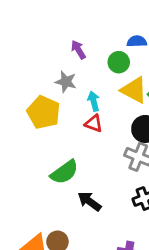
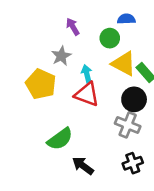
gray star: (66, 82) -> (61, 56), turned 30
red triangle: (94, 123) -> (87, 94), size x1.5

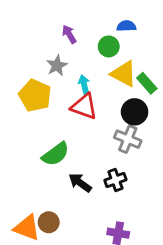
black cross: (133, 163) -> (115, 180), moved

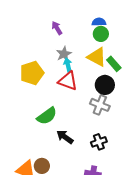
green circle: (109, 46) -> (101, 34), moved
gray star: (57, 66) -> (64, 54), moved
yellow pentagon: (35, 96) -> (32, 73), turned 30
black cross: (115, 180) -> (99, 142), moved

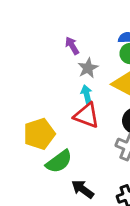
gray star: (64, 54) -> (88, 68), moved
yellow pentagon: (32, 73) -> (39, 134), moved

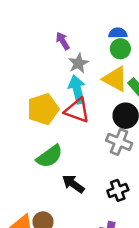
cyan arrow: (87, 94) -> (77, 89), size x1.5
yellow pentagon: (39, 134) -> (43, 109), moved

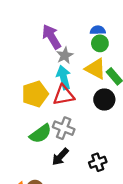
purple arrow: (63, 41) -> (52, 37), size x1.6
red triangle: (77, 110) -> (64, 95), turned -30
gray cross: (119, 142) -> (64, 128), moved
black arrow: (73, 184) -> (60, 157), turned -84

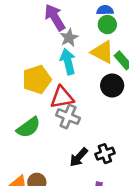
red triangle: (64, 95) -> (62, 97), moved
green semicircle: (40, 134) -> (28, 127), moved
black arrow: (60, 157) -> (79, 157), moved

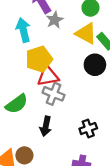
cyan arrow: (68, 62) -> (23, 30), moved
yellow pentagon: (37, 80) -> (39, 59), moved
black arrow: (79, 157) -> (46, 126), moved, turned -30

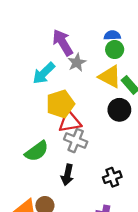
cyan arrow: (23, 30) -> (44, 73), turned -120

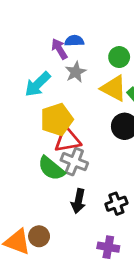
blue semicircle: (112, 35) -> (74, 41), moved
purple arrow: (63, 42) -> (59, 49), size x0.7
green semicircle: (37, 151) -> (51, 168), moved, turned 75
black arrow: (67, 175) -> (78, 201), moved

